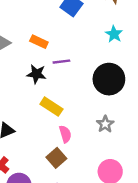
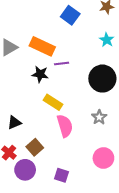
orange rectangle: (39, 42) -> (42, 46), size x1.6
pink semicircle: (65, 134) -> (65, 126), size x1.5
brown square: (56, 158) -> (35, 147), moved

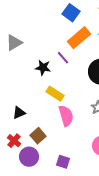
orange rectangle: (42, 46) -> (79, 38), moved, turned -65
purple line: (62, 64) -> (63, 58), turned 56

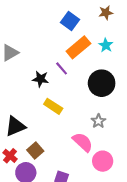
black triangle: (19, 113) -> (15, 126), size x1.5
pink semicircle: (66, 116) -> (83, 142), moved, turned -30

